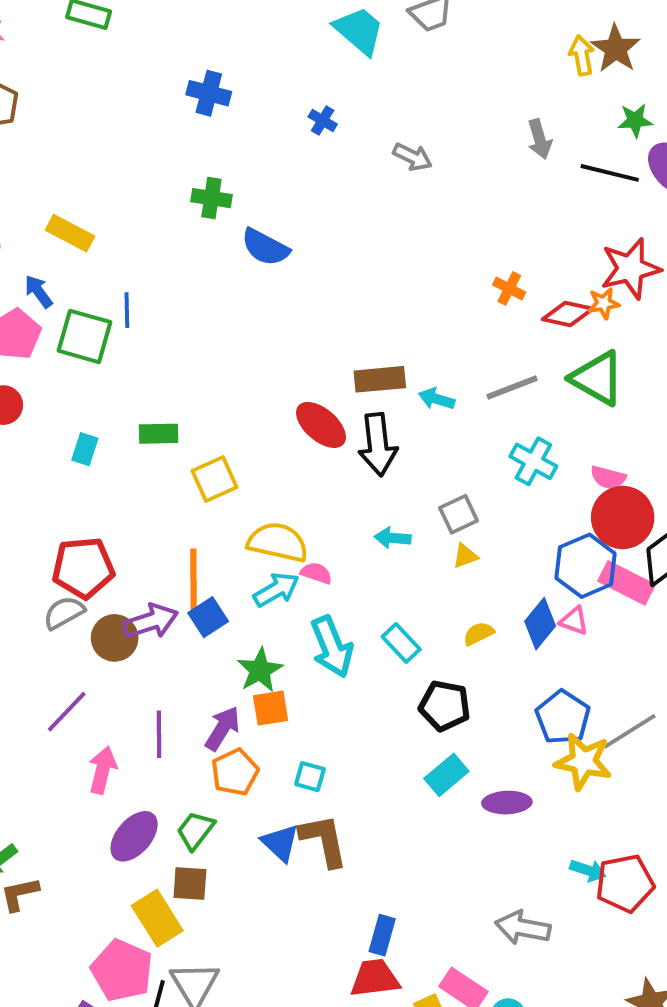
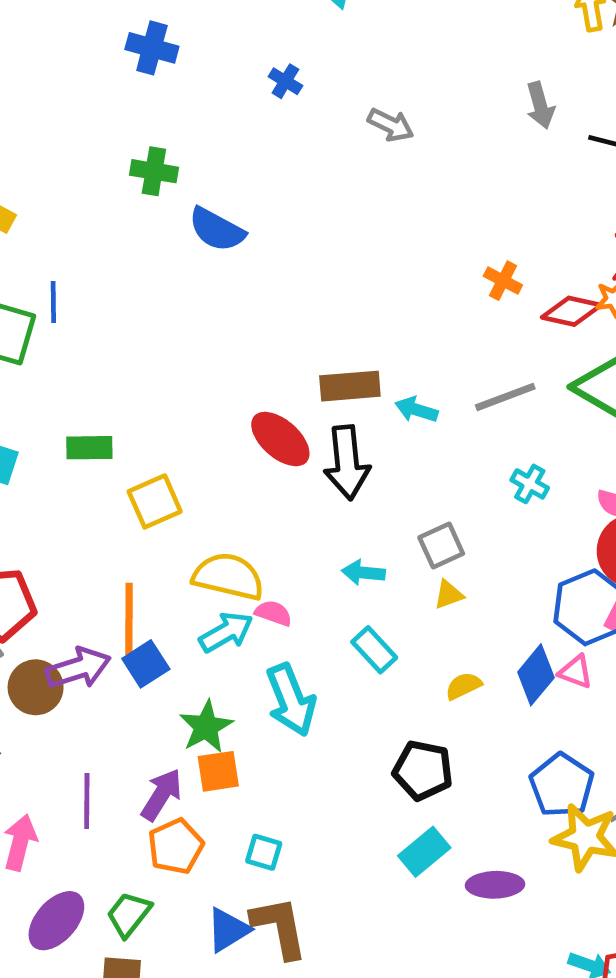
cyan cross: (533, 461) -> (530, 484), size x0.7
cyan rectangle: (401, 643) -> (374, 650), moved
blue triangle: (280, 843) -> (228, 930), turned 45

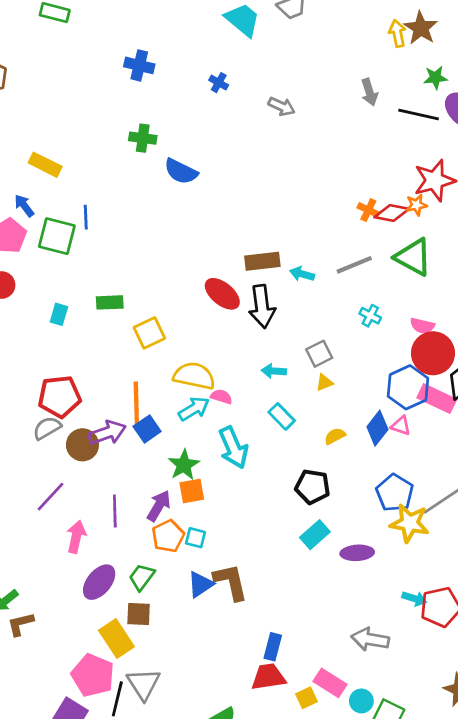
orange cross: (503, 281) -> (368, 210), moved
cyan square: (264, 852) -> (195, 538), moved

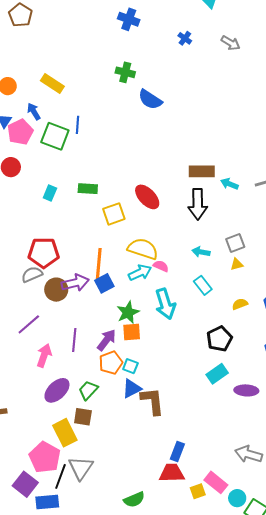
gray arrow: (282, 106) -> (231, 43), moved
red ellipse: (222, 294) -> (147, 197), moved
black pentagon: (313, 487) -> (219, 339), turned 30
blue triangle: (201, 584) -> (132, 388), moved

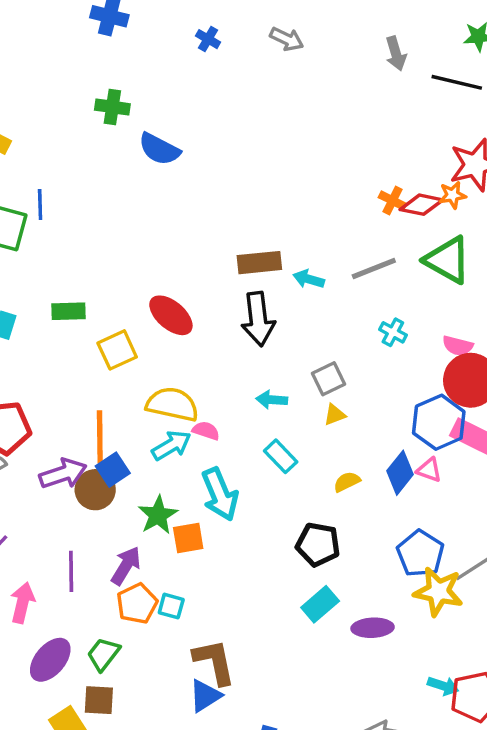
brown circle: (56, 290) -> (95, 490), moved
orange square: (132, 332) -> (188, 538), moved
black pentagon: (219, 339) -> (318, 544), turned -30
blue triangle: (132, 388) -> (205, 696), moved

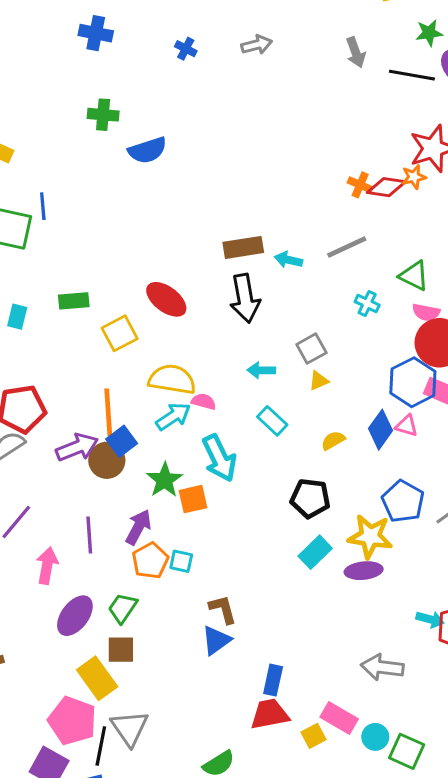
gray arrow: (287, 39) -> (257, 45), turned -36
blue semicircle: (159, 149) -> (147, 150), turned -42
green triangle: (448, 260) -> (414, 276), moved, size x0.7
yellow star: (438, 592) -> (370, 536), moved
brown L-shape: (214, 662) -> (223, 609), size x0.7

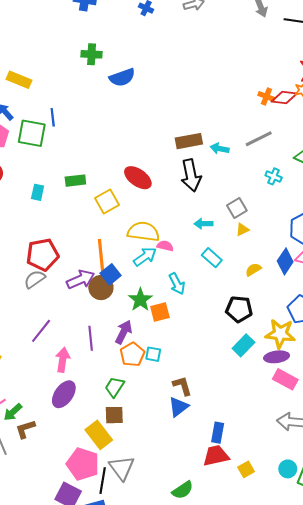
cyan arrow: (219, 458) -> (177, 284), size x0.7
purple ellipse: (75, 616) -> (64, 394), moved
pink rectangle: (339, 718) -> (285, 379), moved

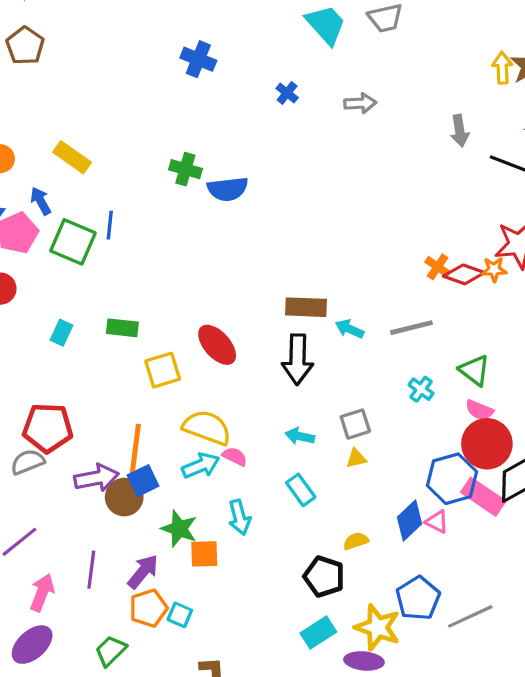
green cross: (92, 54) -> (185, 169), moved
yellow semicircle: (253, 270) -> (356, 541), moved
green star: (140, 300) -> (179, 529), turned -30

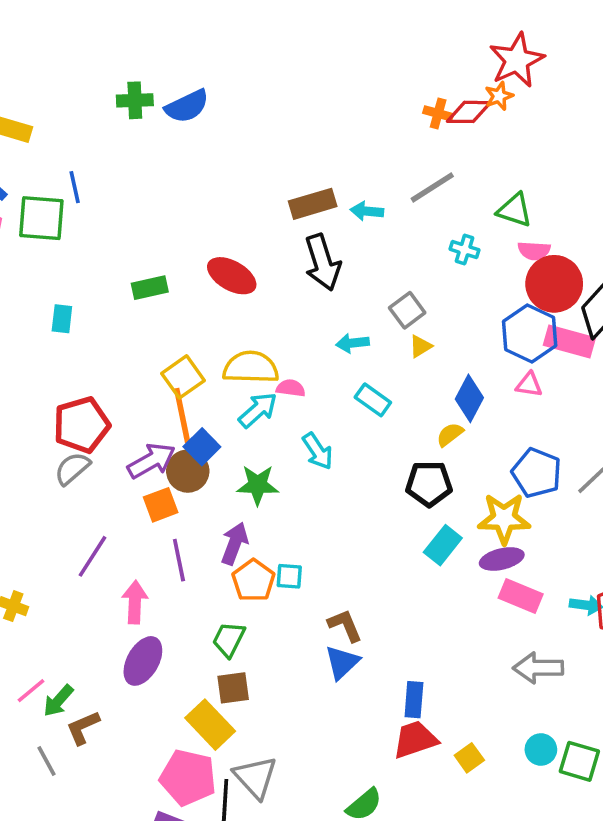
green rectangle: (122, 328) -> (150, 288), moved
yellow square: (163, 370) -> (183, 377), moved
blue diamond: (409, 521) -> (469, 398), moved
orange square: (204, 554) -> (161, 505), moved

